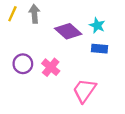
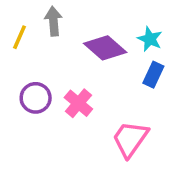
yellow line: (12, 14) -> (20, 37), moved
blue rectangle: (100, 49) -> (153, 75), turned -70

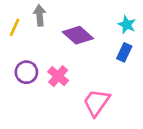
cyan star: (150, 39) -> (127, 25), moved
blue rectangle: (153, 75) -> (124, 52), moved

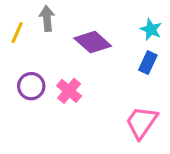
pink trapezoid: (96, 103) -> (142, 122), moved

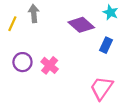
cyan star: (151, 29) -> (110, 12), moved
purple diamond: (93, 42) -> (81, 25), moved

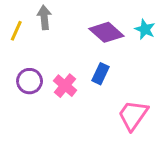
cyan star: (110, 12) -> (145, 29), moved
blue rectangle: (106, 45) -> (101, 74), moved

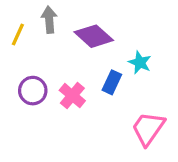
cyan star: (145, 29) -> (140, 63), moved
purple diamond: (106, 32) -> (94, 36), moved

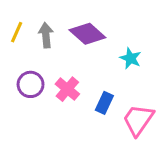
gray arrow: (49, 20) -> (46, 35), moved
blue rectangle: (112, 82) -> (104, 103), moved

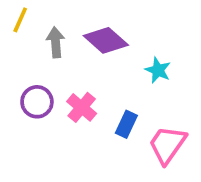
yellow line: (17, 32) -> (20, 20), moved

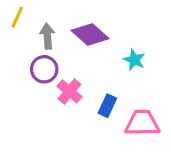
purple circle: (37, 102) -> (44, 69), moved
pink trapezoid: (167, 145) -> (142, 123), turned 54

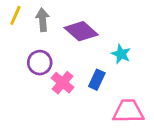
gray arrow: (47, 36) -> (43, 20), moved
blue rectangle: (107, 106) -> (97, 80), moved

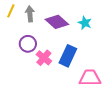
cyan star: (121, 54) -> (85, 23), moved
blue rectangle: (97, 80) -> (68, 56), size x1.5

